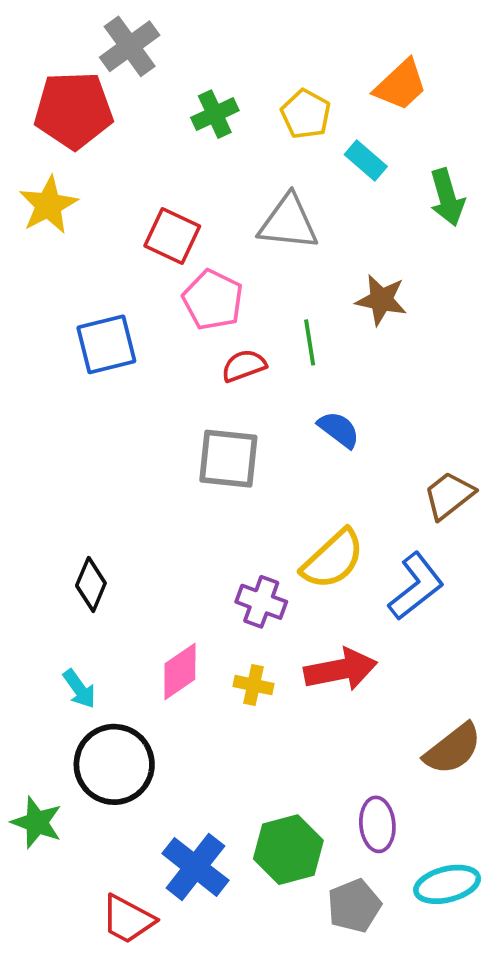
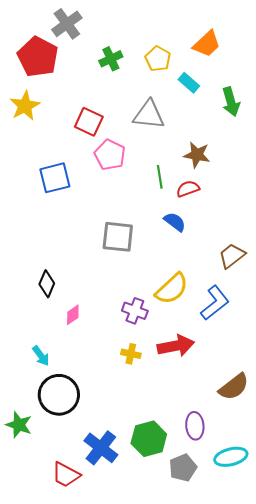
red pentagon: (74, 110) -> (38, 57), turned 30
red semicircle: (244, 366) -> (188, 189), moved
black diamond: (91, 584) -> (47, 284), moved
pink diamond: (180, 671) -> (73, 315), moved, size x0.7

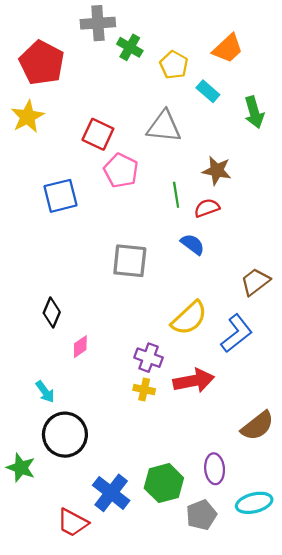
gray cross: (67, 24) -> (98, 23), moved, turned 32
green cross: (111, 59) -> (130, 47), moved, turned -35
purple cross: (135, 311) -> (149, 358), moved

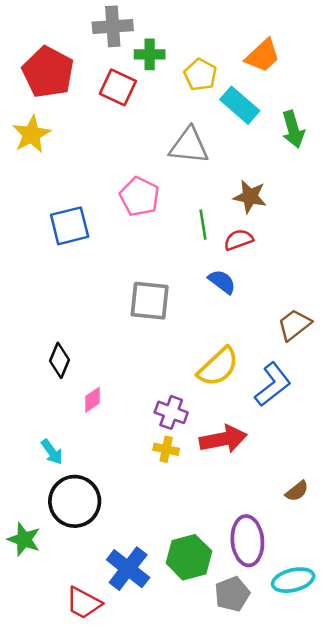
green cross: (130, 47) -> (150, 54), turned -30
cyan rectangle: (208, 91) -> (240, 105), size x1.4
red square: (98, 134) -> (118, 87), moved
brown semicircle: (257, 426) -> (297, 491), size x0.6
purple ellipse: (215, 469) -> (247, 541), size x1.4

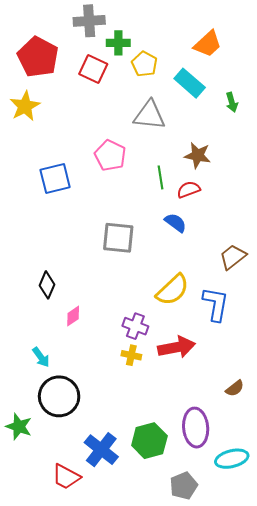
yellow pentagon: (200, 75) -> (144, 64), moved
green arrow: (293, 129) -> (232, 102), size x0.7
blue L-shape: (273, 385) -> (216, 304), turned -42
gray pentagon: (232, 594) -> (184, 486), moved

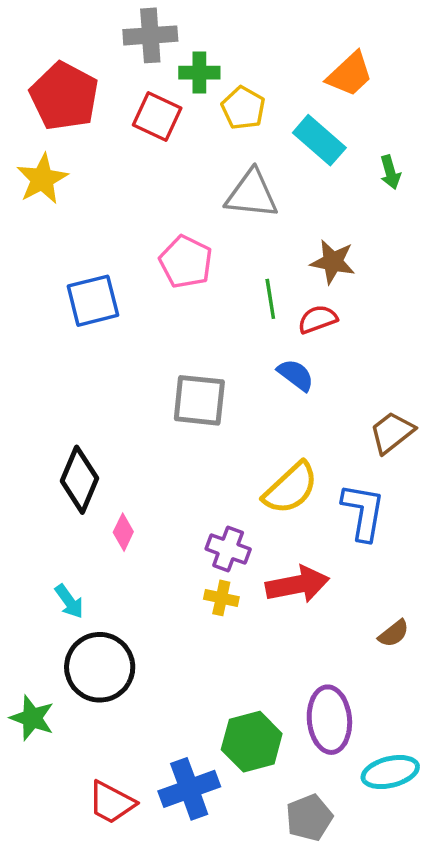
black diamond: (47, 285) -> (79, 480), size x1.4
pink diamond: (73, 316) -> (123, 532), turned -30
brown semicircle: (235, 388) -> (394, 633), moved
blue cross: (101, 450) -> (189, 789), moved, turned 32

